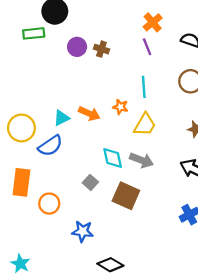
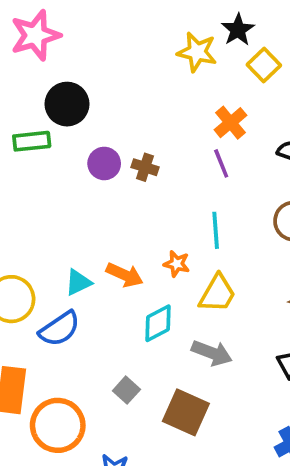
cyan diamond: (113, 158) -> (158, 323), moved, turned 75
orange circle: (49, 204) -> (58, 425), size x1.5

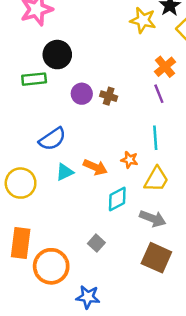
blue semicircle: (60, 329) -> (52, 139), moved
brown square: (186, 412) -> (156, 258), moved

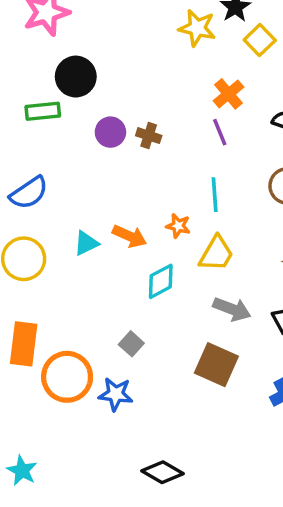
blue semicircle: (52, 139) -> (29, 193), moved
gray arrow: (153, 219) -> (232, 309), moved
blue star: (88, 297) -> (116, 394), moved

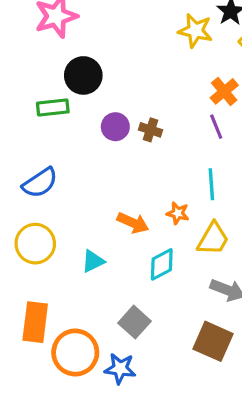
cyan triangle: (86, 243) -> (93, 261), moved
gray square: (131, 344) -> (135, 322), size x1.4

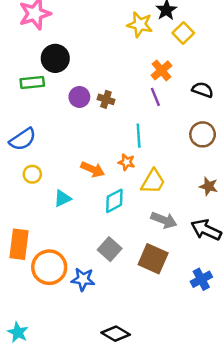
cyan line: (211, 184) -> (139, 136), moved
yellow circle: (35, 244) -> (32, 174), moved, size x0.6
gray square: (135, 322) -> (110, 249), moved

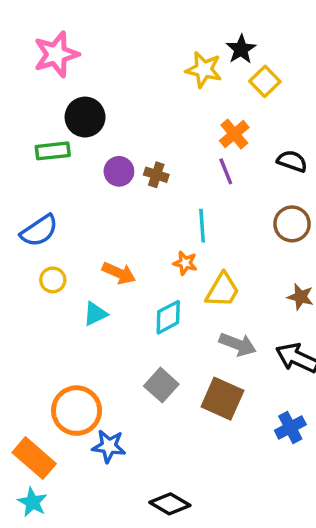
orange arrow: (93, 169) -> (119, 273), moved
orange rectangle: (19, 244) -> (34, 458), moved, turned -56
blue star: (83, 279) -> (109, 446), moved

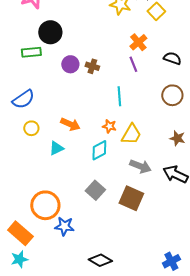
orange star: (185, 263) -> (109, 126), moved
blue cross: (290, 427) -> (171, 261), moved
cyan star: (32, 502) -> (19, 259), turned 30

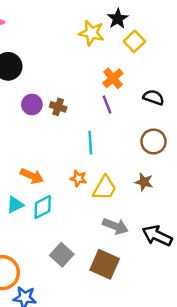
brown star: (177, 138) -> (144, 182), moved
cyan diamond: (99, 150) -> (43, 207), moved

